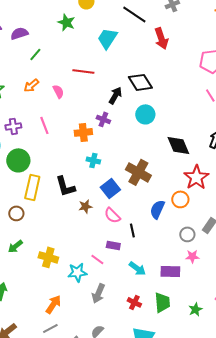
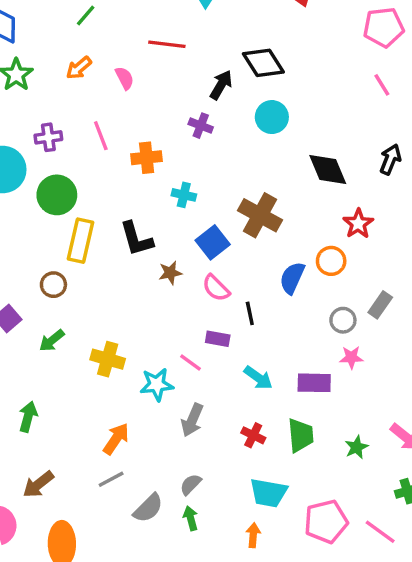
orange cross: (83, 132) -> (147, 158), moved
red star: (196, 177) -> (358, 224), size x0.7

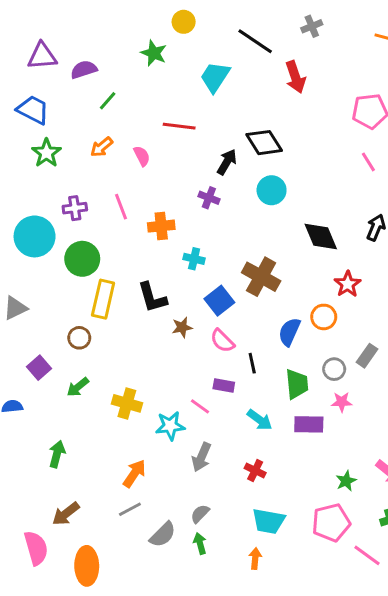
green trapezoid: (301, 435) -> (297, 384), moved
pink pentagon: (326, 522) -> (331, 523), moved

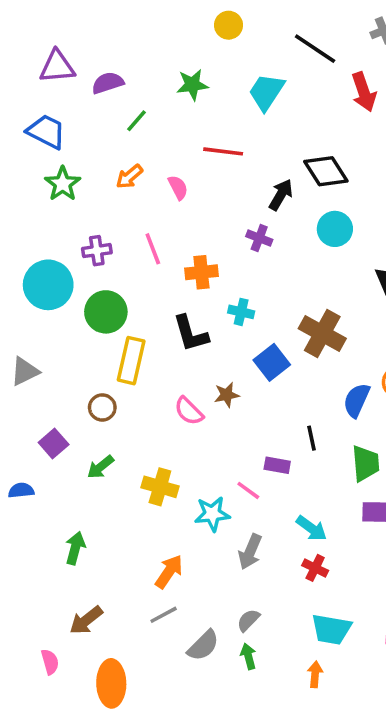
green star: (154, 53) -> (192, 85), moved, turned -30
black L-shape: (152, 298) -> (191, 334), moved
pink semicircle: (222, 341) -> (189, 411), moved
cyan arrow: (260, 420) -> (311, 528), moved
pink semicircle: (36, 548) -> (50, 662), size x0.6

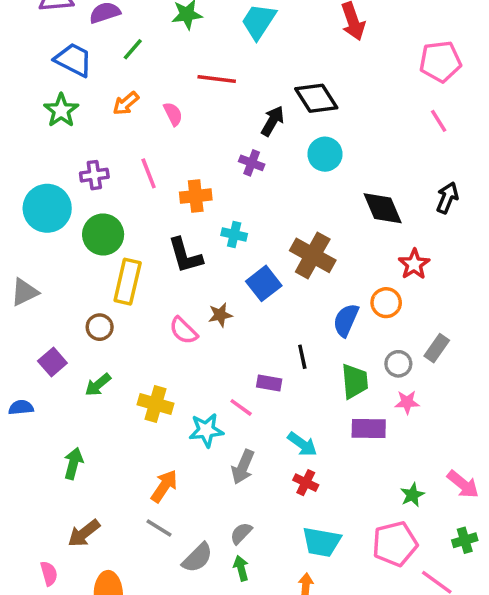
blue trapezoid: (46, 132) -> (73, 60), moved
gray line: (164, 615) -> (159, 528), turned 60

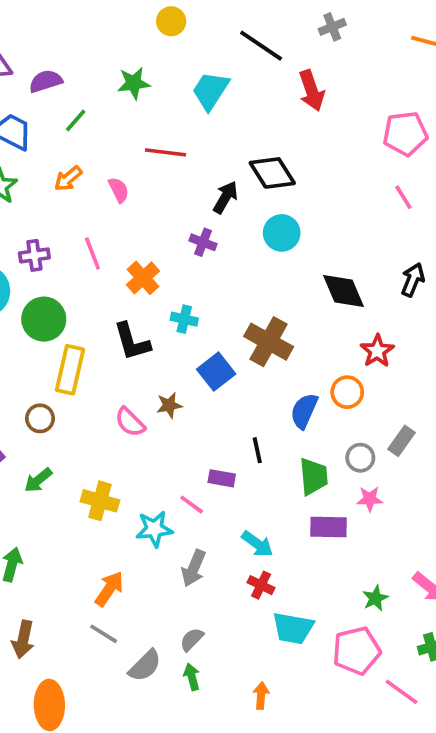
orange cross: (196, 196) -> (143, 278), turned -36
brown arrow: (84, 533) -> (23, 639), turned -40
cyan trapezoid: (321, 542) -> (293, 628), moved

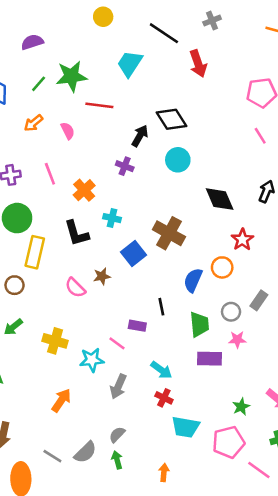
purple semicircle: (46, 81) -> (32, 42), moved
green star: (134, 83) -> (71, 76), moved, size x1.4
gray line: (104, 634) -> (52, 456), moved

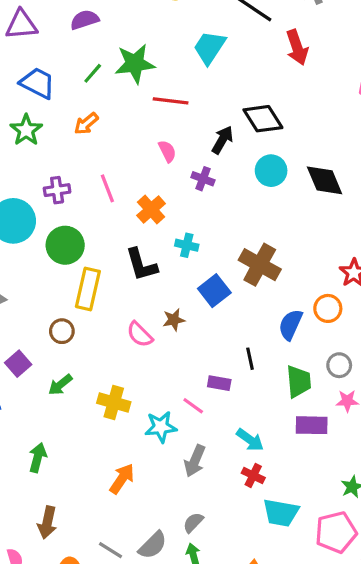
pink semicircle: (68, 131) -> (167, 151), moved
black diamond: (220, 199) -> (325, 180), moved

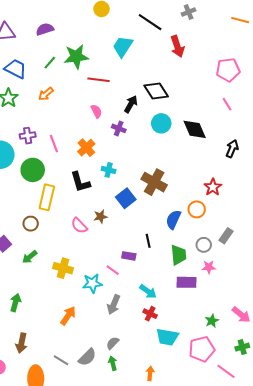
pink line: (107, 188) -> (54, 144), moved

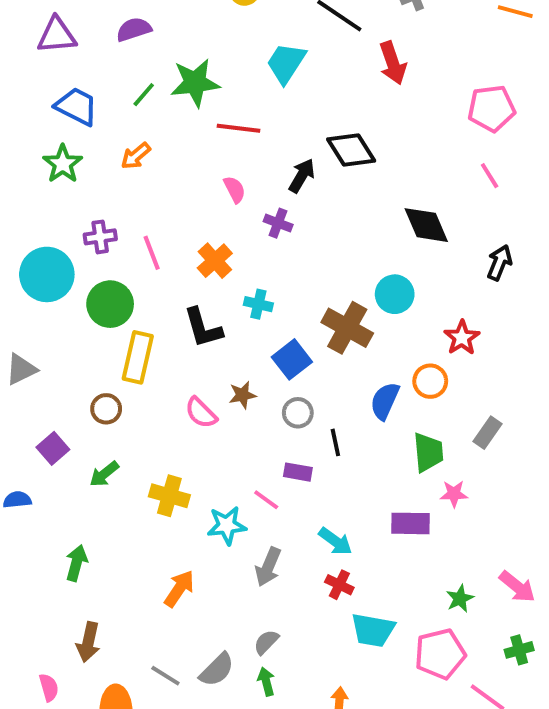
cyan circle: (161, 123) -> (395, 294), moved
gray circle: (204, 245) -> (298, 413), moved
green trapezoid: (178, 255) -> (428, 452), moved

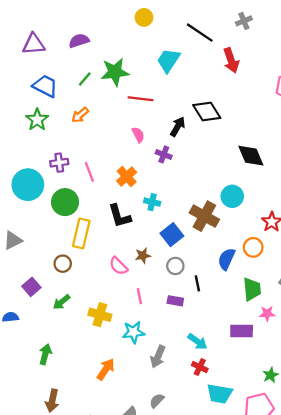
pink line: (266, 500) -> (139, 296), moved, turned 42

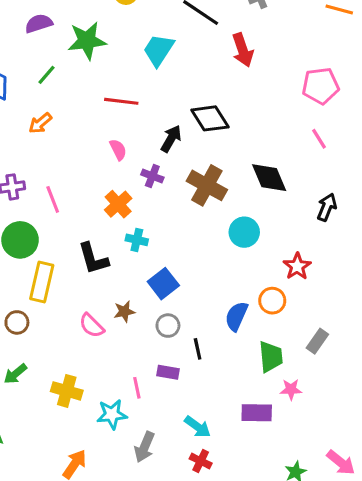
green star: (115, 72) -> (87, 41), moved
orange cross: (127, 177) -> (118, 204), moved
brown cross: (204, 216) -> (207, 185), moved
pink line: (139, 296) -> (137, 388), moved

